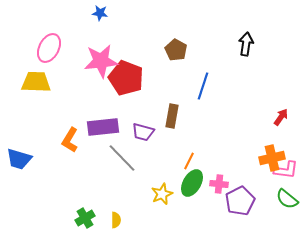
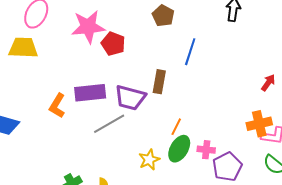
red pentagon: (126, 78) -> (113, 44), size x0.7
purple trapezoid: (143, 132) -> (130, 98), size x1.4
gray line: (122, 158) -> (109, 124), turned -76

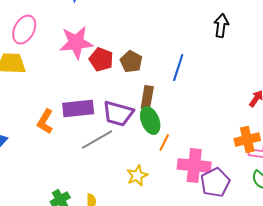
brown pentagon: (163, 16) -> (131, 62), moved
green ellipse: (179, 149) -> (150, 121), moved, turned -52
pink cross: (206, 150) -> (194, 166), size x1.8

